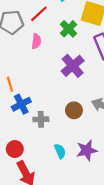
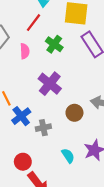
red line: (39, 14) -> (33, 23), moved
green cross: (68, 29) -> (54, 44), moved
purple cross: (73, 66) -> (50, 84), moved

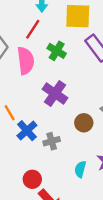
pink semicircle: (25, 51) -> (26, 61), size x1.6
cyan semicircle: (68, 156) -> (80, 169), turned -128

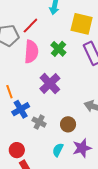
red line: (33, 29) -> (30, 26), moved
brown circle: (84, 123) -> (68, 124), moved
gray cross: (52, 141) -> (39, 122), turned 32

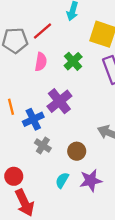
pink semicircle: (31, 52) -> (41, 62), size x0.7
blue cross: (21, 109) -> (33, 119), moved

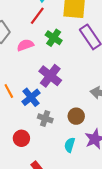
red line: (42, 31) -> (37, 16), moved
pink semicircle: (41, 62) -> (25, 45), turned -105
red circle: (14, 176) -> (21, 138), moved

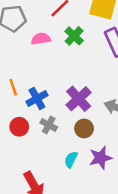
purple cross: (50, 76) -> (79, 99), moved
red circle: (21, 138) -> (19, 127), moved

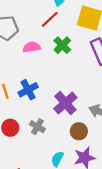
blue cross: (37, 98) -> (28, 90), moved
brown circle: (84, 128) -> (79, 131), moved

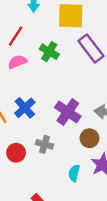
red line: (50, 19) -> (16, 36), moved

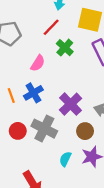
red line: (16, 36) -> (51, 27), moved
pink semicircle: (17, 62) -> (38, 63), moved, turned 133
gray cross: (45, 144) -> (44, 129), size x1.6

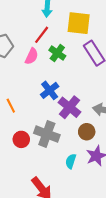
pink semicircle: (38, 63) -> (32, 56), moved
blue cross: (33, 93) -> (50, 90), moved

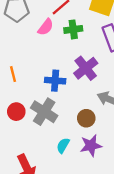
green cross: (57, 53) -> (73, 29), turned 35
blue cross: (50, 90) -> (55, 81), moved, turned 30
purple cross: (69, 107) -> (86, 68), moved

